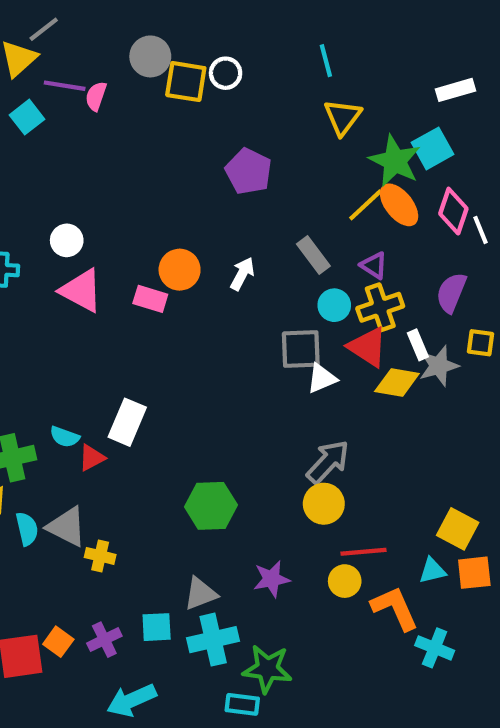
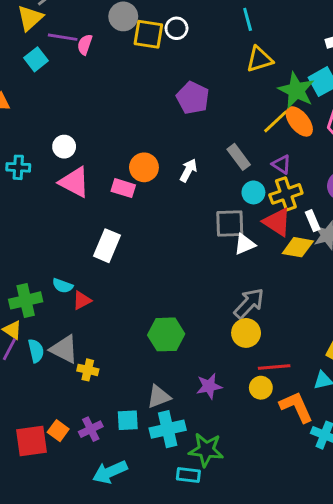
yellow triangle: (343, 117) -> (259, 59), turned 36
white rectangle: (127, 422) -> (107, 246), moved

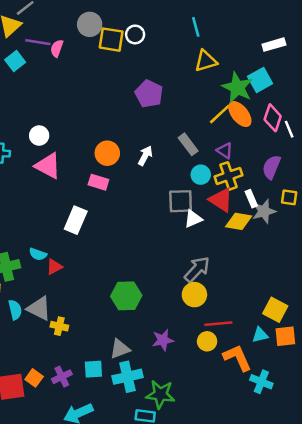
pink rectangle: (123, 188) -> (98, 182), moved

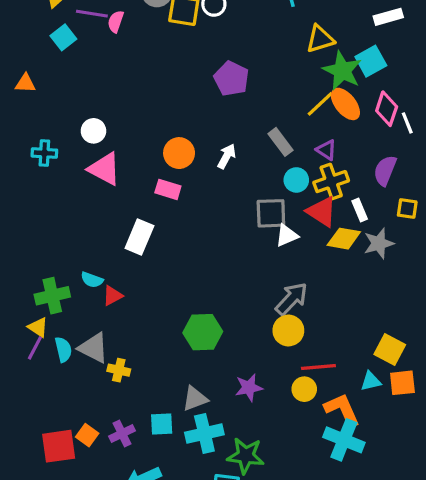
yellow triangle: (206, 61) -> (320, 39), moved
gray star: (264, 211) -> (379, 243), moved
cyan cross: (261, 382) -> (344, 440), moved, size x1.4

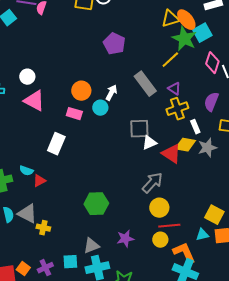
orange ellipse: (345, 104) -> (186, 20), moved
gray rectangle: (280, 142) -> (145, 84), size x1.4
cyan circle: (296, 180) -> (100, 108), moved
red triangle: (322, 212) -> (171, 154), moved
yellow circle: (288, 331) -> (159, 208), moved

